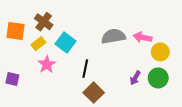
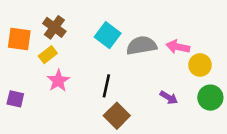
cyan square: (65, 43) -> (108, 35), moved
purple arrow: (135, 78) -> (169, 98), turned -88
green circle: (158, 78) -> (210, 98), moved

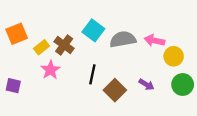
brown cross: (54, 27) -> (64, 45), moved
orange square: (19, 39) -> (17, 34), turned -30
brown square: (117, 116) -> (115, 90), moved

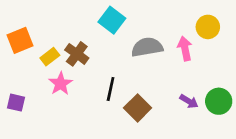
cyan square: (93, 30) -> (112, 20), moved
pink arrow: (154, 40) -> (185, 49), turned 66
yellow circle: (174, 56) -> (208, 27), moved
purple arrow: (146, 85) -> (189, 101), moved

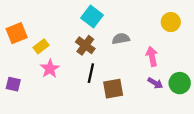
gray semicircle: (147, 47) -> (121, 39), size x0.7
pink arrow: (185, 49) -> (152, 56), moved
brown cross: (77, 54) -> (85, 45), moved
brown square: (138, 108) -> (113, 89), turned 35

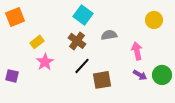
orange square: (17, 33) -> (15, 17), moved
black line: (91, 73) -> (82, 66), turned 30

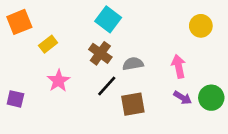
gray semicircle: (109, 35) -> (133, 64), moved
yellow rectangle: (37, 42) -> (48, 44), moved

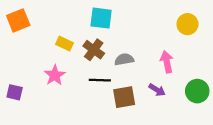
cyan square: (108, 19) -> (101, 18), turned -30
yellow rectangle: (48, 44) -> (64, 44), moved, turned 63
black line: (107, 86) -> (100, 80), turned 50
purple arrow: (183, 98) -> (157, 90), moved

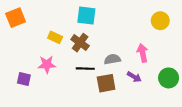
gray semicircle: (124, 59) -> (112, 59), moved
pink star: (55, 75) -> (47, 64), turned 30
purple square: (15, 92) -> (24, 79), moved

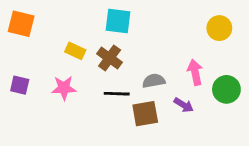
orange square: (16, 18) -> (21, 24), turned 36
green circle: (169, 78) -> (226, 89), moved
purple square: (24, 79) -> (20, 85), moved

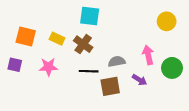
orange square: (21, 24) -> (26, 37), moved

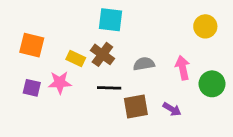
yellow rectangle: (57, 39) -> (76, 58), moved
gray semicircle: (117, 61) -> (144, 64), moved
purple square: (15, 65) -> (32, 88), moved
purple arrow: (139, 80) -> (172, 109), moved

